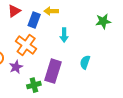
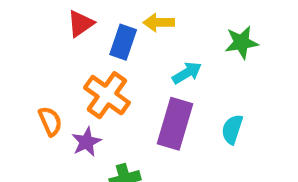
green star: (103, 21) -> (242, 42), moved
cyan arrow: (64, 35) -> (187, 73), turned -120
purple rectangle: (53, 71) -> (175, 124), moved

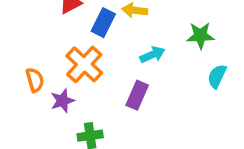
purple rectangle: (175, 124) -> (137, 95), size x0.7
cyan semicircle: (232, 129) -> (217, 76), moved

